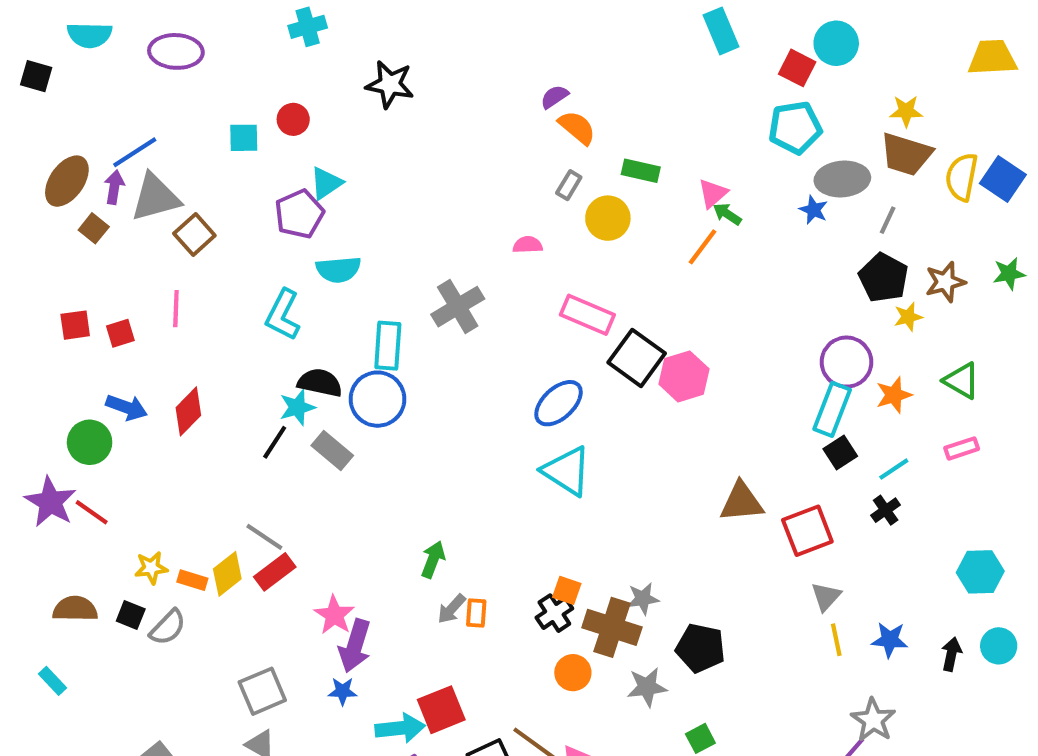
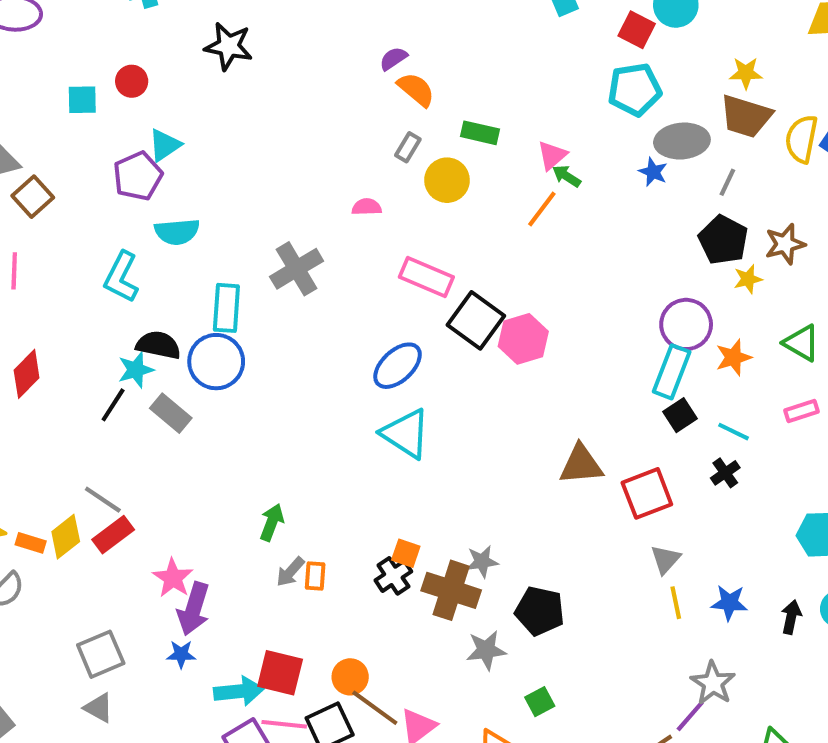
cyan line: (894, 469) -> (733, 432), turned 60
orange circle: (573, 673) -> (350, 677), moved
red square: (441, 710) -> (280, 673), turned 36

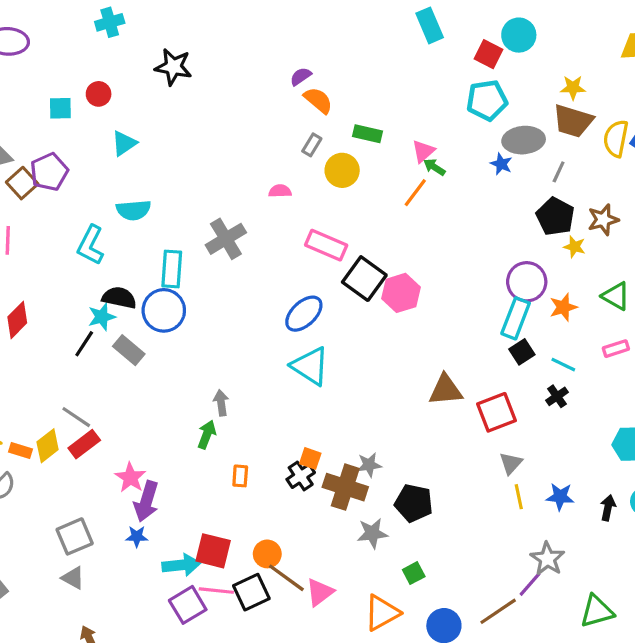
purple pentagon: (138, 176) -> (49, 172), moved
yellow star: (748, 279) -> (574, 247), turned 30
gray arrow: (290, 572) -> (221, 403), moved, turned 130

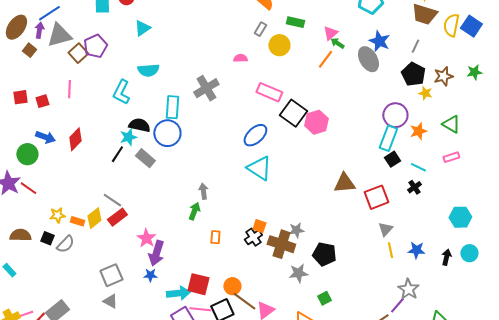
gray ellipse: (524, 140) -> (368, 59), moved, turned 65
blue star: (501, 164) -> (379, 41), size x1.5

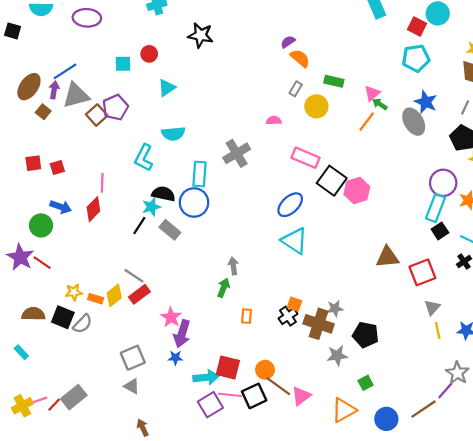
pink line: (69, 89) -> (102, 183), moved
black square: (47, 238) -> (63, 317), size x1.5

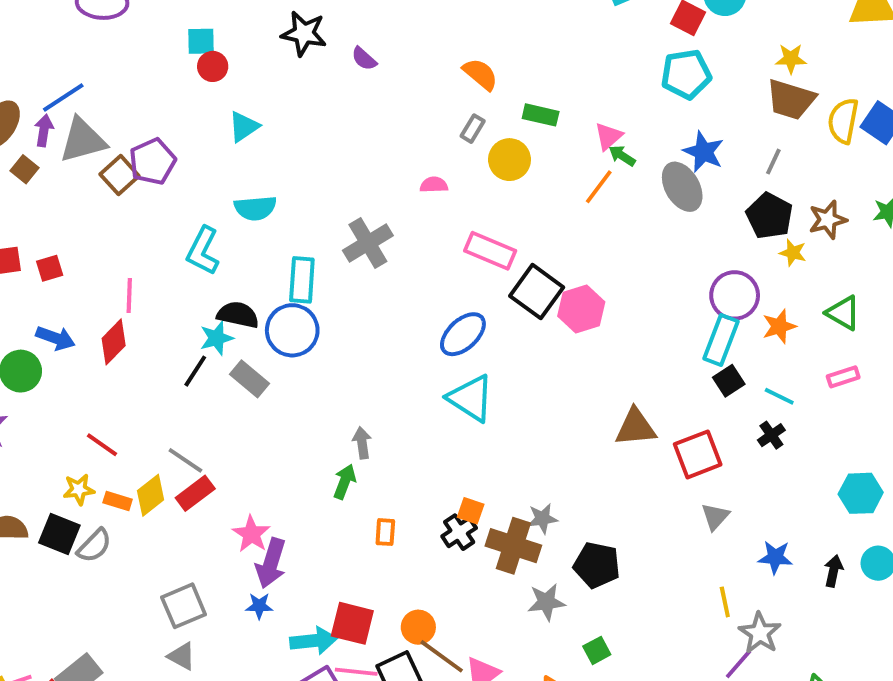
purple semicircle: (288, 42) -> (364, 59), moved, turned -104
cyan square: (123, 64) -> (201, 41), moved
red line: (42, 263) -> (102, 445), moved
yellow line: (438, 330) -> (725, 602), moved

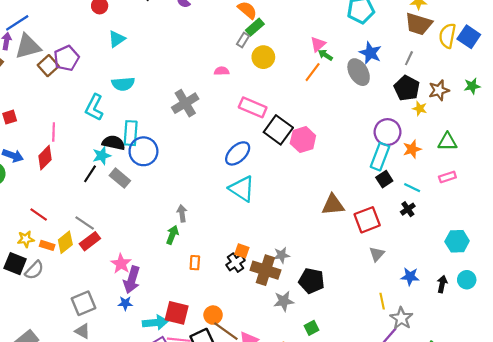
green rectangle: (541, 115) -> (255, 27), moved, turned -54
cyan rectangle: (302, 280) -> (131, 133), moved
green triangle: (843, 313) -> (447, 142), turned -30

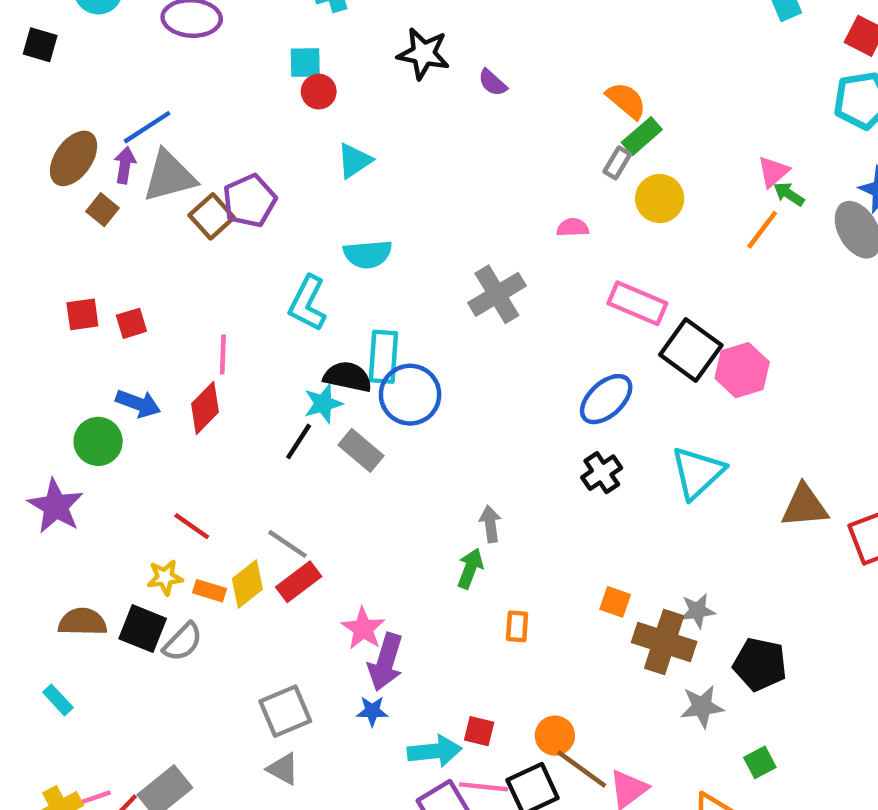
cyan triangle: (242, 189) -> (698, 473), moved, turned 44
black cross: (236, 263) -> (602, 473), moved
red square: (177, 313) -> (479, 731), size x0.6

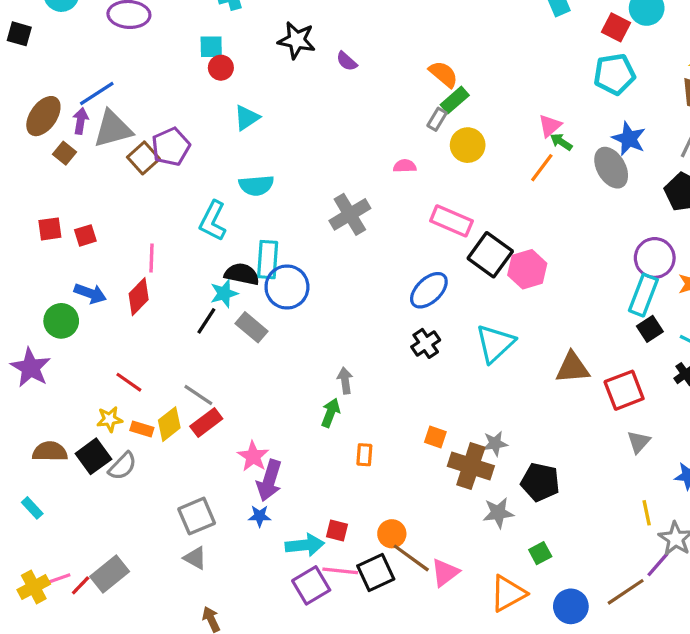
black square: (143, 629) -> (93, 456), turned 32

